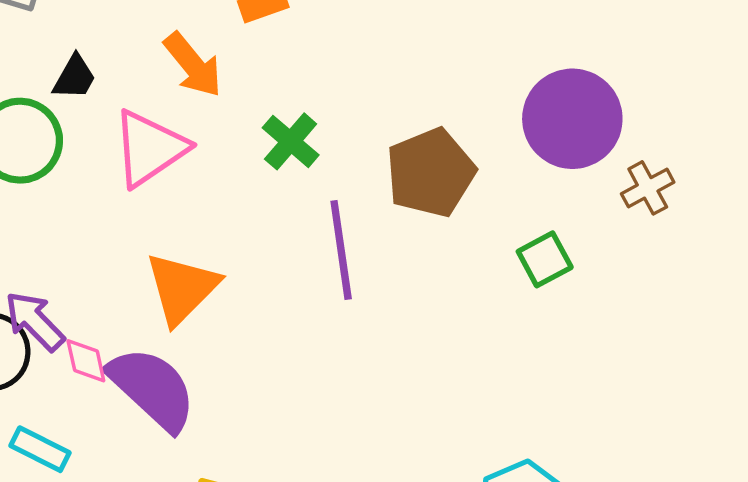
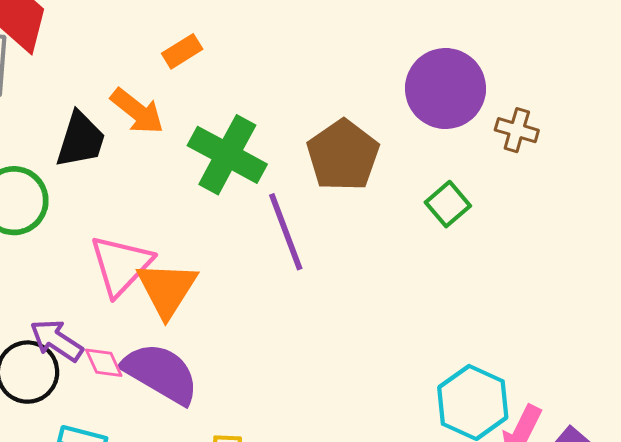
black trapezoid: (74, 77) -> (81, 140), moved, size x1.5
green cross: (291, 141) -> (227, 155), size x1.6
pink triangle: (150, 148) -> (121, 265), moved
brown cross: (648, 188) -> (517, 130), turned -33

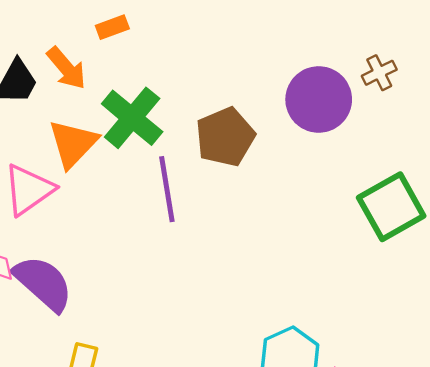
brown cross: (517, 130) -> (379, 73), moved, turned 36
green square: (448, 204) -> (391, 207), moved, size x1.8
orange triangle: (167, 289) -> (73, 144), moved

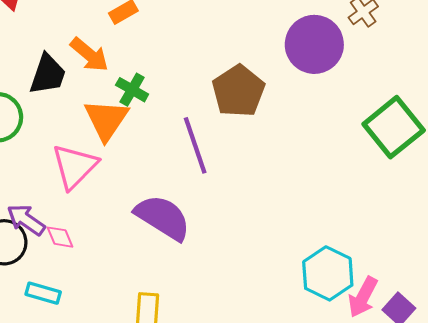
green cross: (132, 118) -> (132, 90), moved, size x0.6
purple semicircle: (43, 283) -> (163, 217), moved

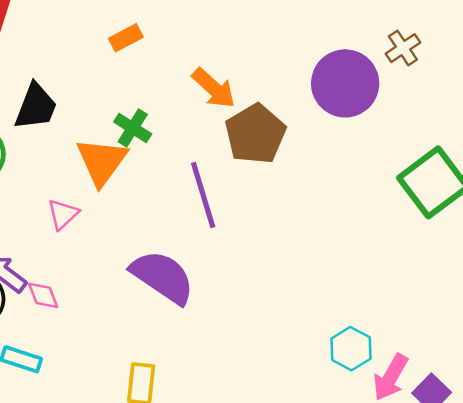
orange arrow: (89, 55) -> (214, 88), moved
pink triangle: (75, 166) -> (63, 214), size x0.6
cyan hexagon: (328, 273) -> (351, 349), size x0.7

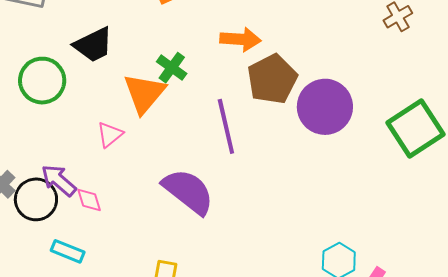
purple circle: (345, 83) -> (325, 107), moved
orange arrow: (214, 88) -> (240, 39), turned -42
black trapezoid: (36, 107) -> (93, 45), turned 39

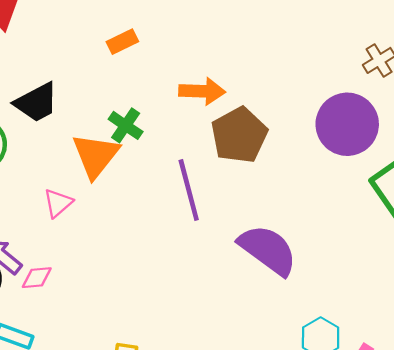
purple circle: (325, 107) -> (347, 124), moved
purple semicircle: (188, 191) -> (268, 250), moved
pink diamond: (89, 200) -> (37, 278), turned -76

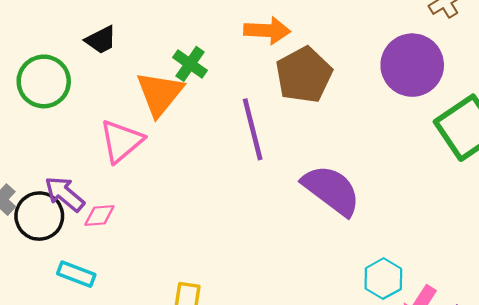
black trapezoid: (36, 102) -> (101, 40), size x0.7
pink triangle: (58, 203) -> (121, 141), size x1.5

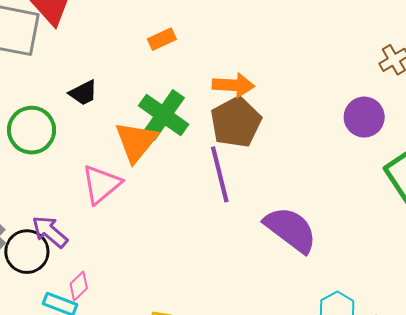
green cross: (190, 64) -> (164, 115), size x1.6
purple circle: (412, 65) -> (364, 117), size x0.7
brown pentagon: (304, 75) -> (236, 122), moved
pink diamond: (99, 216) -> (79, 286), moved, turned -40

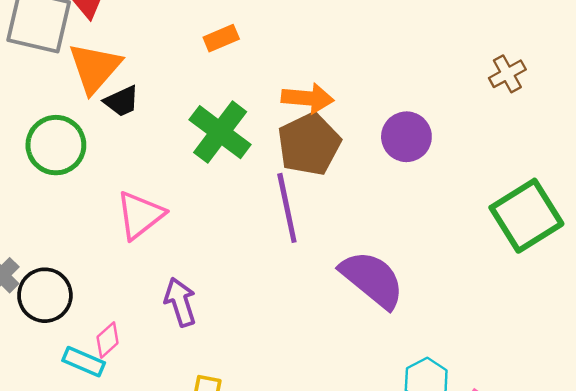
purple circle: (364, 117) -> (406, 137), moved
orange triangle: (136, 142) -> (95, 68), moved
purple arrow: (50, 232) -> (180, 302), moved, turned 30

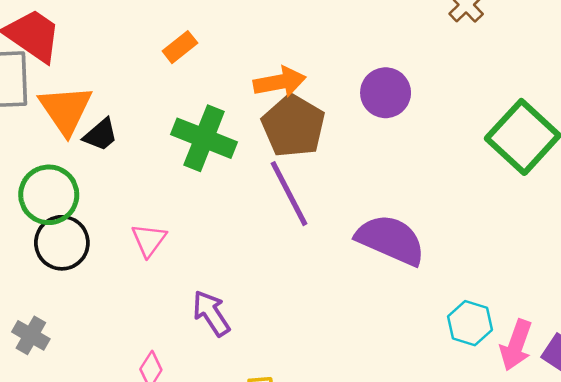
pink triangle: (140, 215) -> (149, 240), size x0.7
black circle: (45, 295) -> (62, 243), moved

